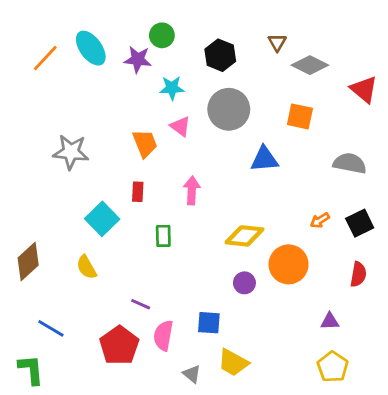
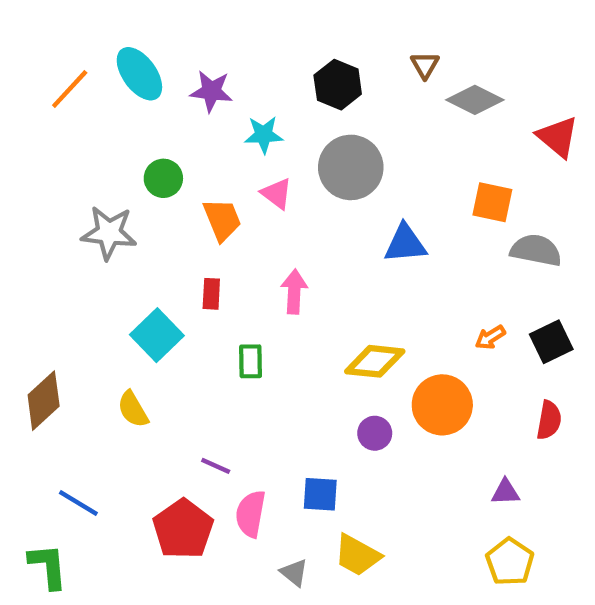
green circle: (162, 35) -> (163, 178), moved
orange square: (300, 116) -> (492, 202), moved

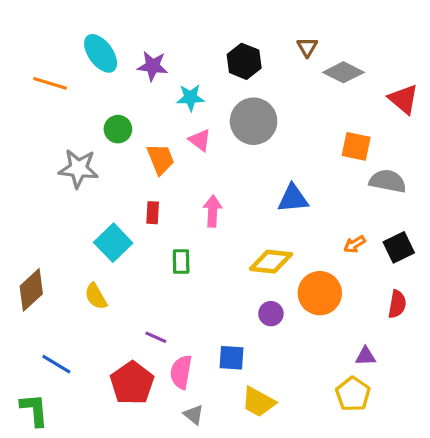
orange line: (70, 89) -> (50, 83), moved, turned 64
blue triangle: (405, 244) -> (293, 198), moved
yellow pentagon: (510, 562) -> (353, 394), moved
gray triangle: (294, 573) -> (194, 415), moved

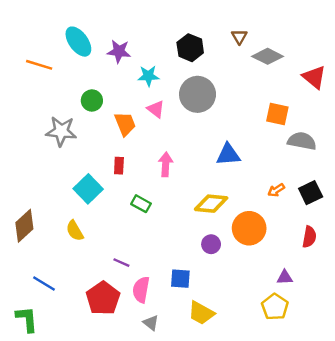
green rectangle: (181, 262) -> (141, 204), turned -60

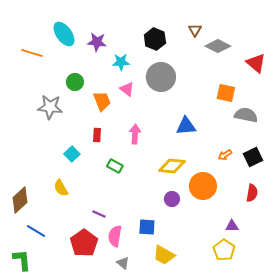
cyan square: (88, 189) -> (72, 154), size x0.7
brown diamond: (24, 226) -> (20, 200), moved

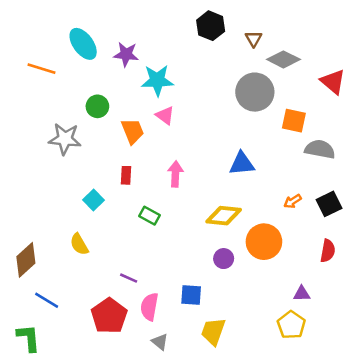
black hexagon: (155, 39) -> (211, 26), moved
cyan star: (121, 62) -> (157, 80), size x1.4
gray circle: (161, 77) -> (255, 92), moved
yellow trapezoid: (164, 255) -> (213, 331), turned 80

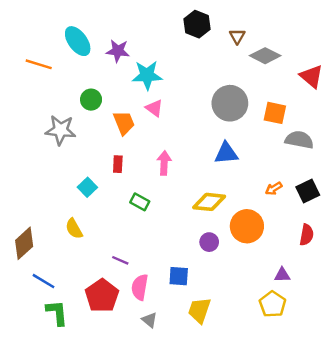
gray circle: (255, 92) -> (230, 103), moved
green L-shape: (28, 338) -> (57, 313), moved

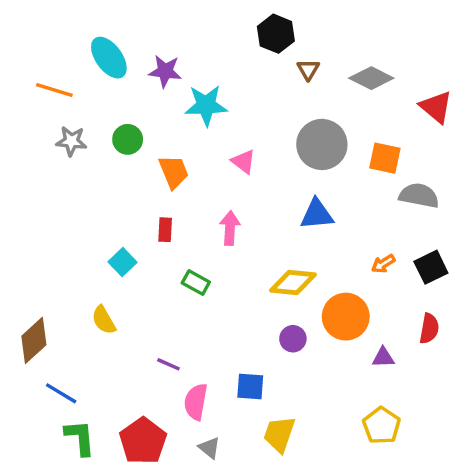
brown triangle: (237, 36) -> (308, 70), moved
pink triangle: (154, 108) -> (243, 162), moved
gray star: (61, 130) -> (71, 141), moved, size x0.7
purple triangle: (282, 275) -> (383, 357), moved
red pentagon: (102, 296) -> (143, 441), moved

